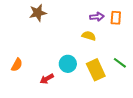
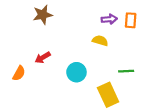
green line: (120, 63) -> (126, 71), moved, turned -40
yellow rectangle: (96, 70) -> (108, 95), moved
red arrow: (47, 79) -> (43, 58), moved

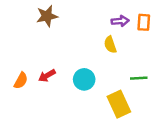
yellow semicircle: (100, 41) -> (110, 45), turned -126
red arrow: (43, 58) -> (47, 76), moved

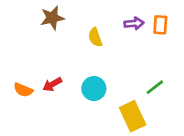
yellow semicircle: (110, 45) -> (95, 37), moved
green line: (139, 78) -> (155, 87), turned -35
orange semicircle: (21, 81) -> (23, 90), turned 84

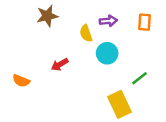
purple arrow: (134, 23) -> (108, 21), moved
red arrow: (52, 84) -> (60, 65), moved
cyan circle: (94, 89) -> (107, 53), moved

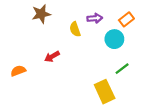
orange rectangle: (144, 22) -> (126, 19), turned 48
cyan circle: (107, 53) -> (114, 39), moved
orange semicircle: (21, 81) -> (18, 71), turned 136

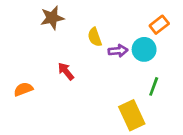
purple arrow: (95, 18) -> (118, 51), moved
red arrow: (52, 57) -> (66, 71), turned 80
green line: (122, 69) -> (154, 86), turned -32

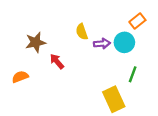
brown star: (52, 18) -> (36, 42), moved

